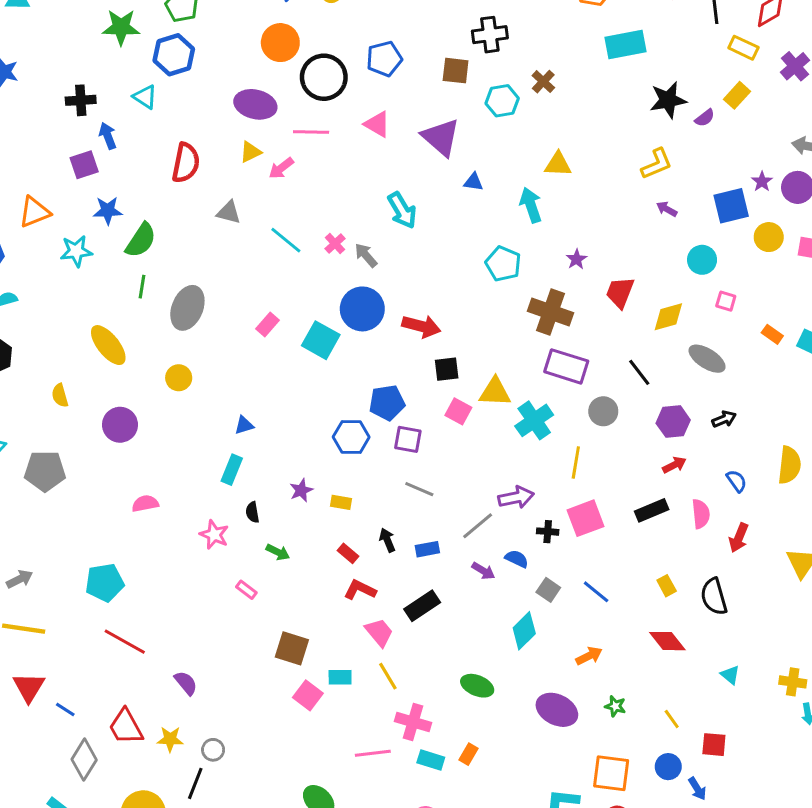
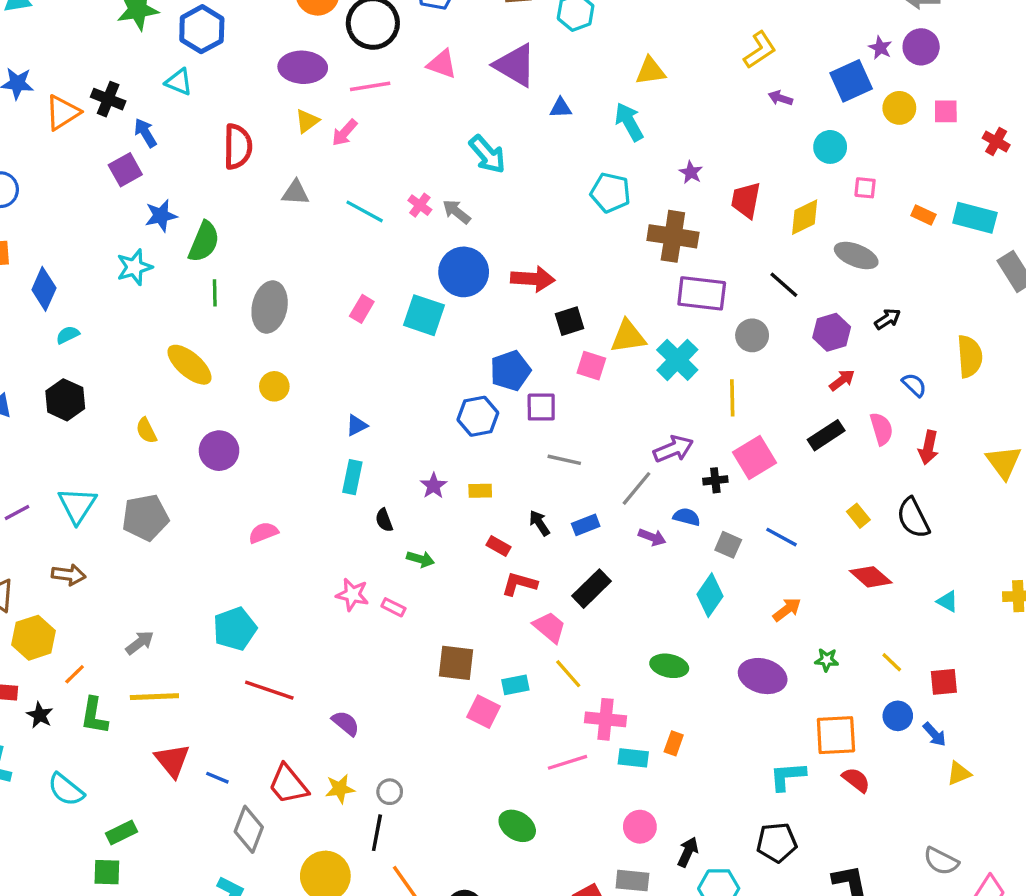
black cross: (81, 100) -> (108, 99), turned 36
orange triangle: (34, 212) -> (62, 113), moved
pink star: (214, 535) -> (352, 595), moved

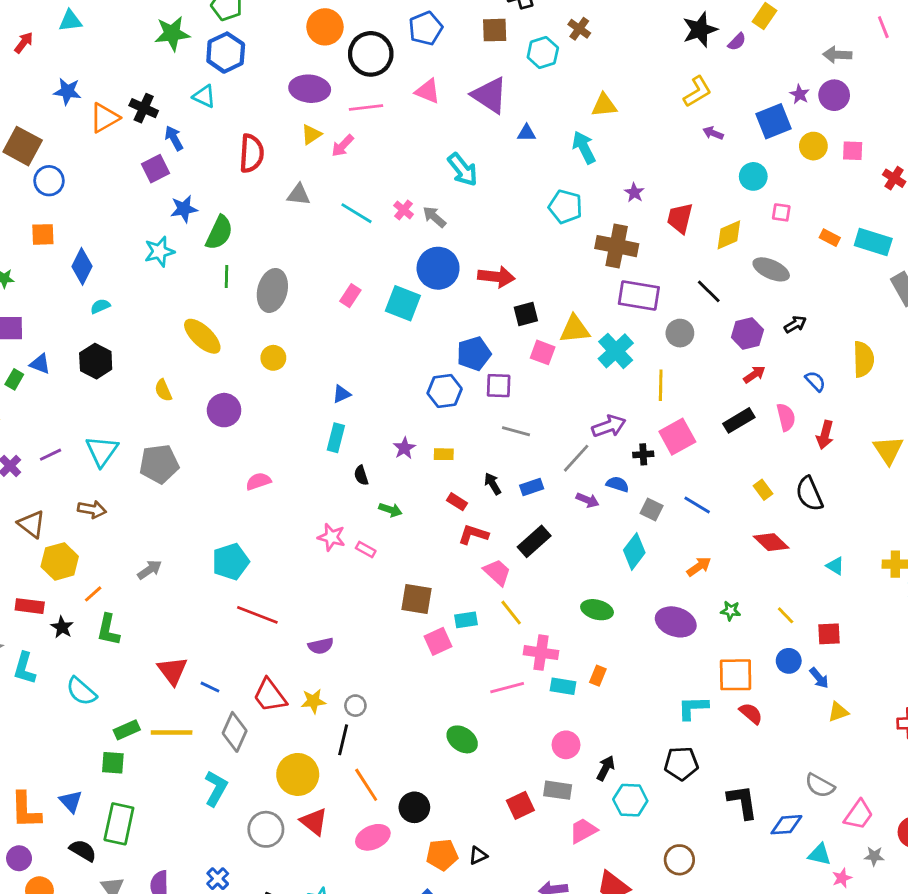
yellow line: (154, 697) -> (172, 733), moved
pink square: (484, 712) -> (438, 641), turned 36
purple semicircle: (346, 723) -> (321, 646), turned 125

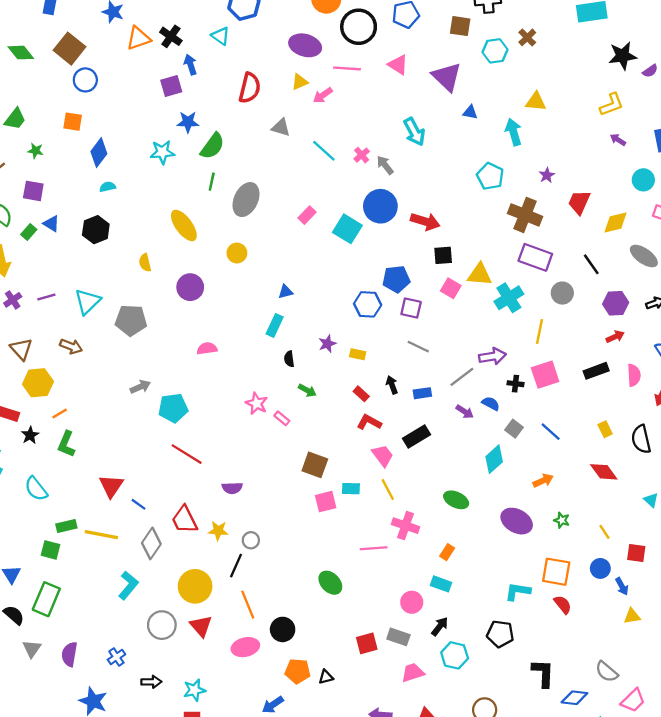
gray arrow: (150, 570) -> (140, 387), moved
cyan rectangle: (563, 686) -> (441, 584), moved

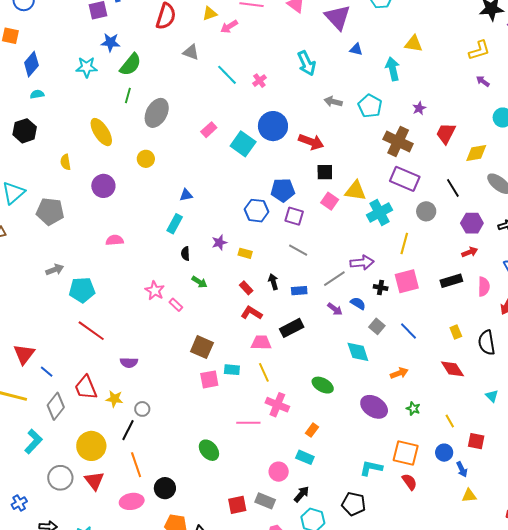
gray arrow: (385, 165) -> (333, 102), moved, turned -42
pink trapezoid: (383, 456) -> (261, 343), turned -55
cyan diamond: (494, 459) -> (358, 352), turned -70

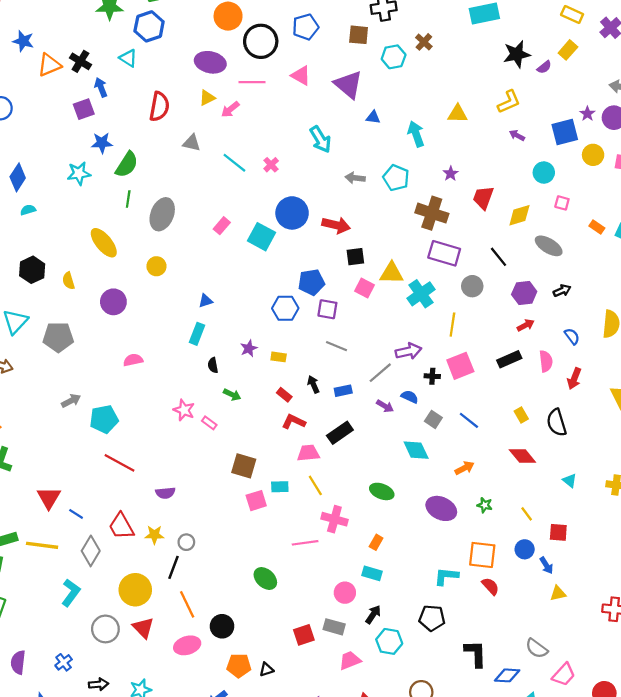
yellow triangle: (414, 44) -> (458, 114), moved
black hexagon: (25, 131) -> (32, 270), moved

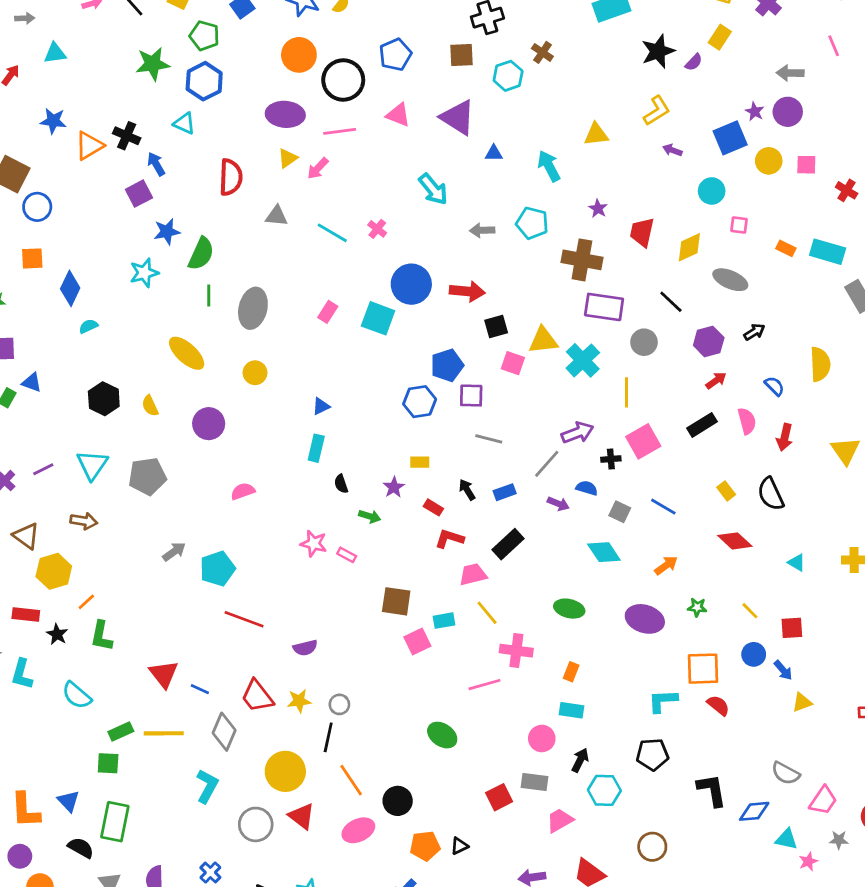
purple star: (249, 348) -> (394, 487), moved

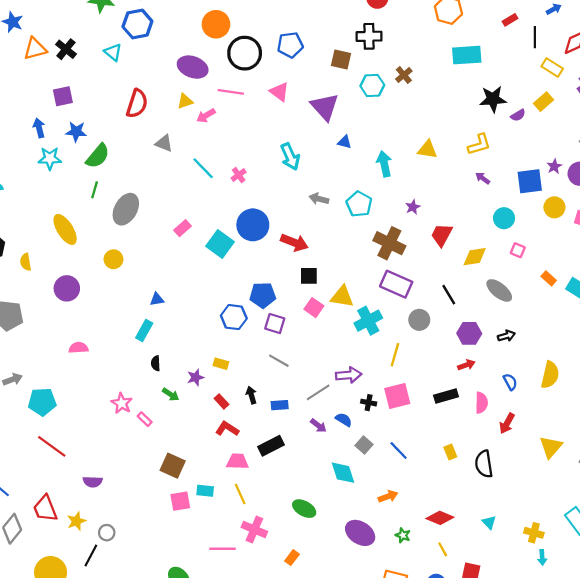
blue arrow: (156, 164) -> (39, 128), moved
red diamond: (735, 541) -> (440, 518), moved, turned -36
yellow star: (299, 701) -> (76, 521), turned -30

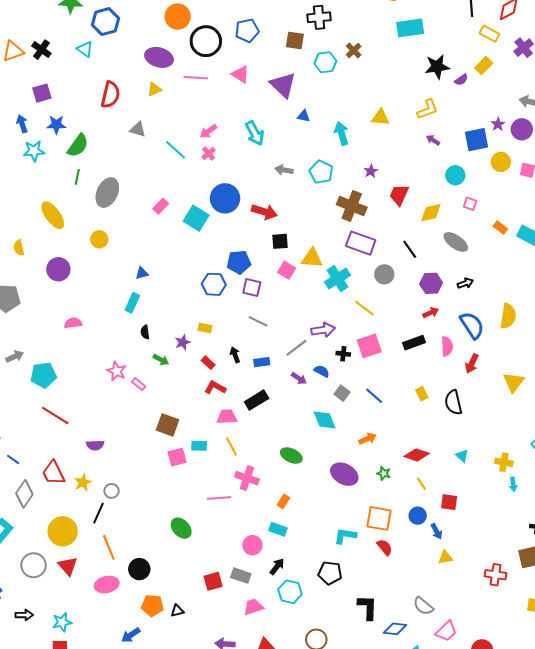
pink arrow: (206, 116) -> (208, 131), moved
yellow line: (395, 355) -> (364, 308), turned -65
blue semicircle: (510, 382) -> (472, 325), size x1.8

